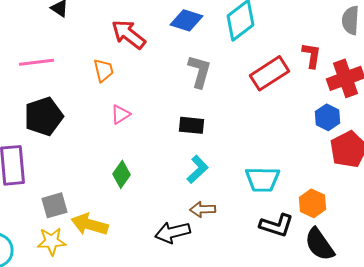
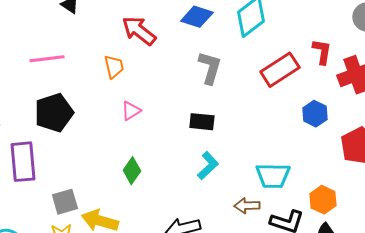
blue hexagon: (328, 117) -> (315, 114), moved
brown arrow: (202, 209) -> (247, 206), moved

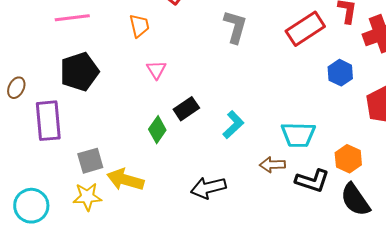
pink triangle: (131, 111) -> (156, 70), turned -30
black rectangle: (202, 122) -> (186, 109), moved, turned -40

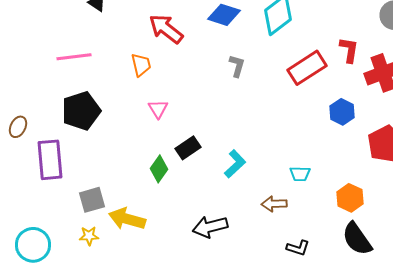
gray L-shape: (235, 27) -> (237, 66), size x0.7
cyan trapezoid: (298, 135) -> (300, 174), size x0.6
black L-shape: (312, 181) -> (298, 248), moved, size x0.7
yellow star: (87, 197) -> (89, 236), size x0.7

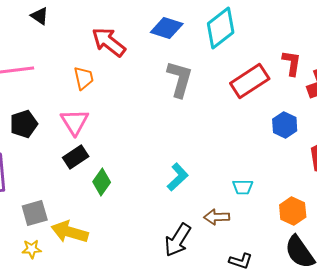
gray L-shape: (237, 66) -> (180, 79), size x1.6
pink triangle: (158, 109) -> (75, 122), moved, size x1.4
black pentagon: (81, 111) -> (24, 124), size x0.7
black rectangle: (188, 148) -> (76, 157), moved
black arrow: (210, 227) -> (178, 240), moved, turned -44

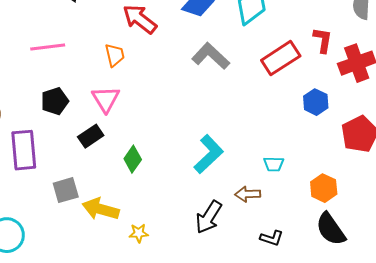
gray L-shape: (180, 79) -> (211, 56), turned -63
black rectangle: (76, 157) -> (91, 136), moved
cyan L-shape: (178, 177) -> (209, 154), size x1.4
yellow star: (32, 249) -> (139, 233), moved

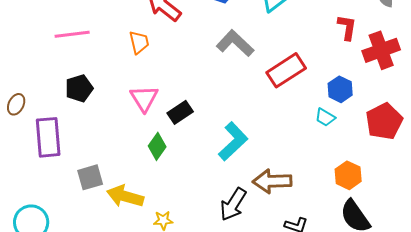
red rectangle: (281, 58) -> (286, 70), moved
pink triangle: (106, 99) -> (144, 98), moved
black rectangle: (91, 136) -> (180, 112), moved
cyan trapezoid: (274, 164) -> (325, 117), moved, turned 30
brown arrow: (248, 194) -> (272, 181), size x1.5

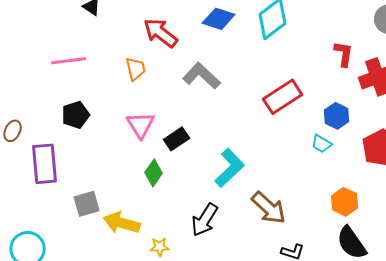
gray L-shape: (235, 43) -> (202, 76), moved
brown arrow: (272, 181) -> (269, 208), turned -135
black arrow: (233, 204) -> (205, 220), moved

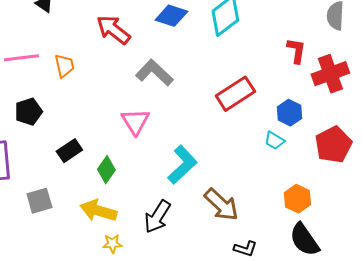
orange trapezoid: (136, 69) -> (64, 66), moved
pink triangle: (141, 125) -> (135, 122), moved
black rectangle: (177, 139) -> (69, 151), moved
yellow arrow: (122, 223) -> (98, 211), moved

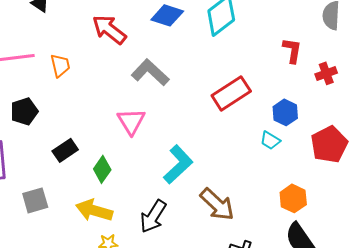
red cross: (330, 74) -> (326, 73), size x0.6

